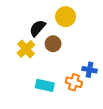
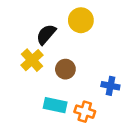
brown circle: (53, 44) -> (65, 69), moved
orange cross: (74, 82) -> (85, 112), moved

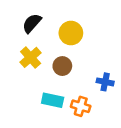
yellow circle: (81, 20) -> (71, 33), moved
black semicircle: (46, 34) -> (32, 23), moved

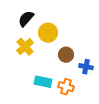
yellow circle: (71, 33) -> (48, 33), moved
brown circle: (62, 66) -> (66, 55), moved

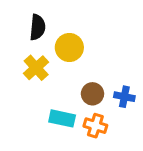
black semicircle: (26, 19) -> (37, 27), turned 144
brown circle: (66, 55) -> (92, 94), moved

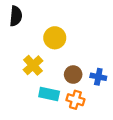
black semicircle: (37, 27) -> (16, 16), moved
yellow cross: (36, 68) -> (33, 65), moved

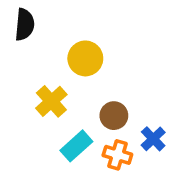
blue cross: (98, 77) -> (153, 139), moved, turned 35
cyan rectangle: (49, 94) -> (76, 146), turned -54

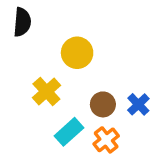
blue cross: (153, 139) -> (138, 104), moved
orange cross: (117, 155) -> (106, 140), turned 35

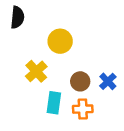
cyan rectangle: (69, 132) -> (54, 103), turned -40
orange cross: (106, 140) -> (83, 109), turned 36

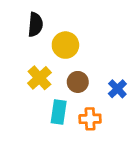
black semicircle: (17, 17) -> (35, 25), moved
brown circle: (80, 81) -> (78, 82), moved

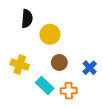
yellow cross: (39, 78) -> (20, 65), moved, turned -30
cyan rectangle: (59, 112) -> (45, 85), turned -54

